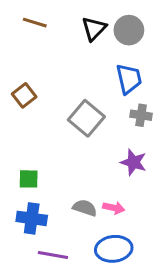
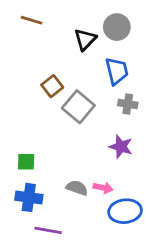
black triangle: (94, 29) -> (85, 39), moved
brown square: (24, 95) -> (52, 86), moved
blue ellipse: (114, 249) -> (125, 211), moved

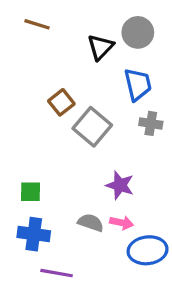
purple star: (121, 147) -> (120, 185), moved

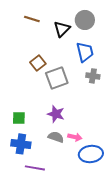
brown line: (37, 24) -> (32, 19), moved
gray square: (92, 127) -> (57, 78), turned 30
purple star: (120, 185) -> (56, 114), moved

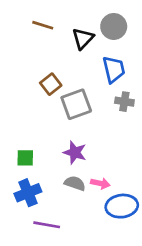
blue cross: (21, 144) -> (28, 193), turned -30

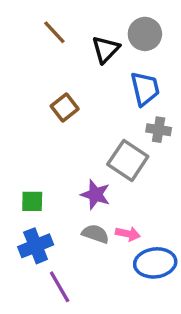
brown line: (43, 25) -> (54, 32), turned 30
gray square: (76, 104) -> (128, 160), moved, turned -36
purple line: (47, 225) -> (60, 287), turned 50

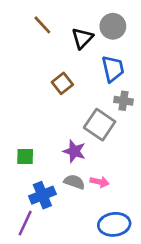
brown square: (65, 107) -> (62, 83), moved
blue cross: (36, 246) -> (42, 195), moved
blue ellipse: (155, 263) -> (114, 224), moved
purple line: (60, 287) -> (25, 223), moved, turned 55

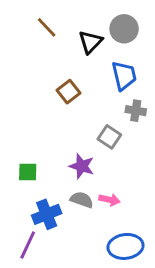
gray square: (100, 125) -> (109, 137), size x0.7

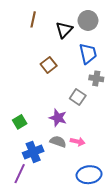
brown line: (47, 27) -> (33, 19), turned 56
green square: (28, 172) -> (20, 122), turned -32

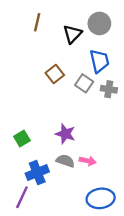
gray square: (78, 97) -> (84, 83), moved

